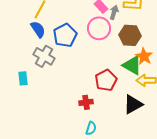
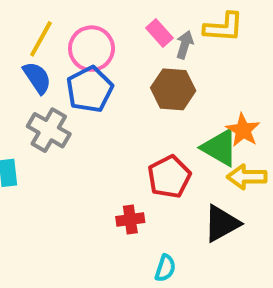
pink circle: (99, 28) -> (91, 49), moved
brown hexagon: (130, 35) -> (173, 89), moved
cyan semicircle: (91, 128) -> (165, 268), moved

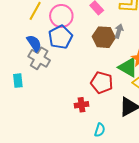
gray arrow: (185, 45) -> (119, 31), moved
blue semicircle: (37, 78) -> (34, 43), moved
red pentagon: (169, 177) -> (102, 83), turned -30

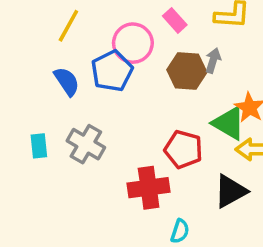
pink circle: (61, 16) -> (133, 43), moved
gray cross: (39, 58) -> (86, 144), moved
red cross: (82, 105) -> (149, 188), size x1.6

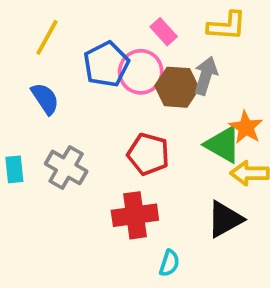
pink circle: (133, 43) -> (141, 72), moved
gray arrow: (213, 61) -> (206, 76), size x1.4
blue pentagon: (112, 71) -> (106, 64), moved
red pentagon: (183, 149) -> (148, 154), moved

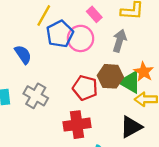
yellow line: (47, 37) -> (44, 15), moved
brown hexagon: (177, 87) -> (110, 76), moved

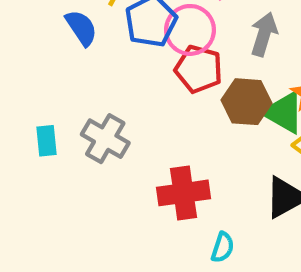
blue semicircle: (23, 55) -> (81, 28), moved
red pentagon: (85, 88) -> (199, 69), moved

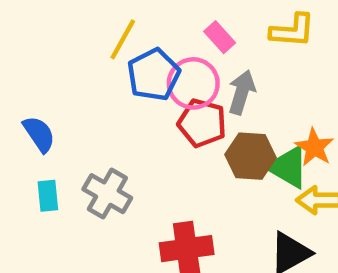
blue semicircle: (81, 28) -> (39, 134), moved
gray arrow: (264, 34) -> (242, 92), moved

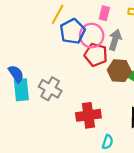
pink rectangle: (220, 37) -> (104, 13), turned 56
blue semicircle: (39, 134) -> (16, 74), moved
cyan rectangle: (48, 196) -> (21, 90), size x1.5

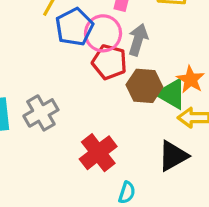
gray cross: (50, 89) -> (41, 113), turned 30
red cross: (88, 115) -> (98, 153), turned -30

